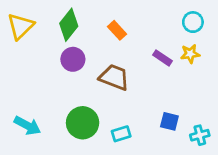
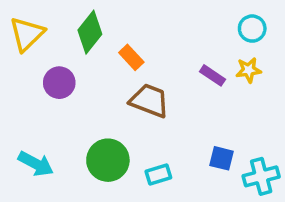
orange rectangle: (117, 30) -> (131, 57), moved
purple circle: (73, 59) -> (59, 83), moved
cyan cross: (200, 135) -> (261, 176), size x1.4

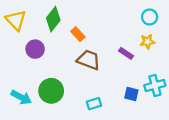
yellow triangle: (27, 34) -> (16, 20), turned -30
purple rectangle: (212, 75) -> (126, 53), moved
green circle: (108, 160) -> (51, 91), moved
cyan cross: (261, 176) -> (155, 85), moved

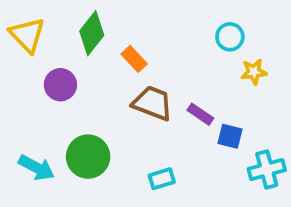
cyan circle: (150, 17) -> (230, 37), moved
purple rectangle: (126, 53) -> (200, 114), moved
cyan cross: (155, 85) -> (267, 169), moved
blue square: (131, 94) -> (230, 136), moved

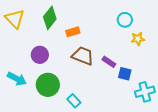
orange rectangle: (134, 59) -> (73, 32), turned -64
purple circle: (60, 85) -> (40, 55), moved
cyan arrow: (36, 168) -> (17, 79), moved
cyan rectangle: (162, 179) -> (74, 101), moved, turned 64

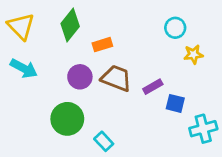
purple circle: (40, 55) -> (80, 77), moved
purple rectangle: (109, 62) -> (153, 87), turned -64
cyan arrow: (17, 79) -> (24, 68), moved

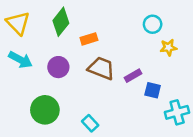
purple circle: (80, 77) -> (58, 67), moved
green circle: (67, 119) -> (45, 110), moved

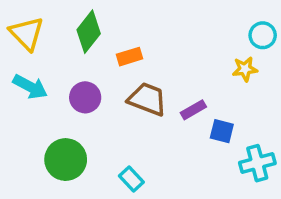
cyan circle: (153, 24) -> (263, 35), moved

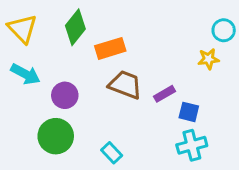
orange rectangle: (130, 57) -> (110, 48), size x1.4
purple circle: (85, 97) -> (65, 95), moved
cyan cross: (257, 163) -> (192, 145), moved

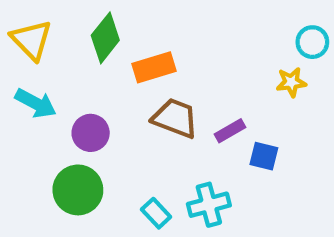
cyan cross: (192, 145) -> (209, 205), moved

